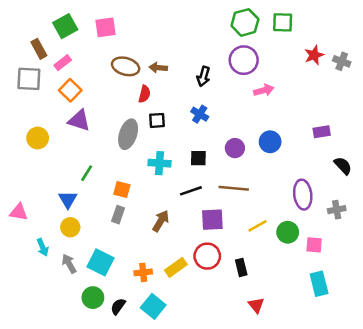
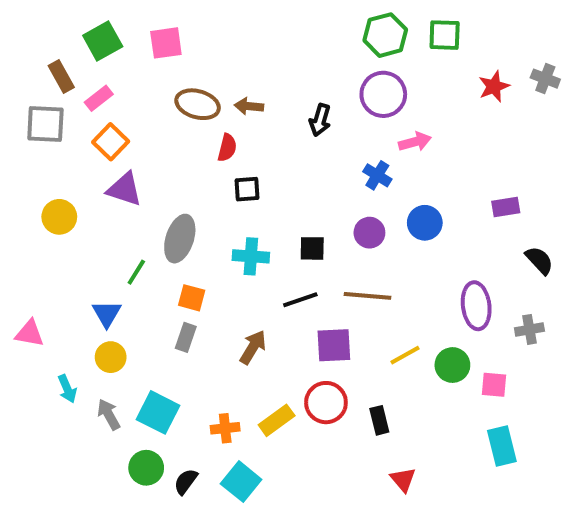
gray cross: (342, 61) -> (545, 79), moved
blue cross: (200, 114) -> (377, 175), moved
gray ellipse: (128, 134) -> (180, 239), moved

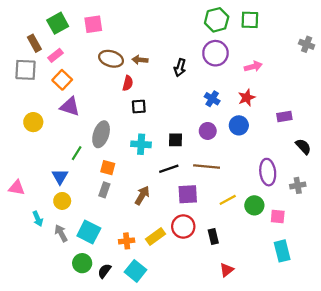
red star: (494, 86) -> (247, 98), moved
pink arrow: (415, 142) -> (253, 67), moved
red triangle: (403, 480) -> (227, 270), turned 32

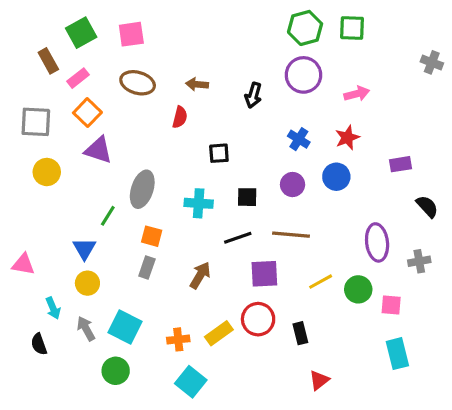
brown ellipse: (111, 59) -> (138, 83), moved
gray square: (26, 70) -> (36, 122), moved
black square: (139, 107) -> (219, 153), moved
black semicircle: (104, 271) -> (39, 344), moved, turned -56

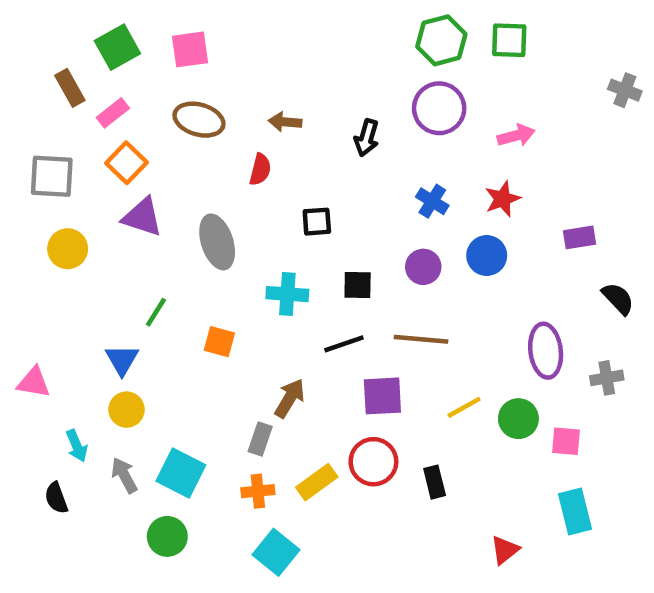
gray ellipse: (142, 189) -> (217, 242), moved, turned -36
gray rectangle: (147, 267) -> (260, 439), moved
red triangle: (319, 380) -> (505, 550), moved

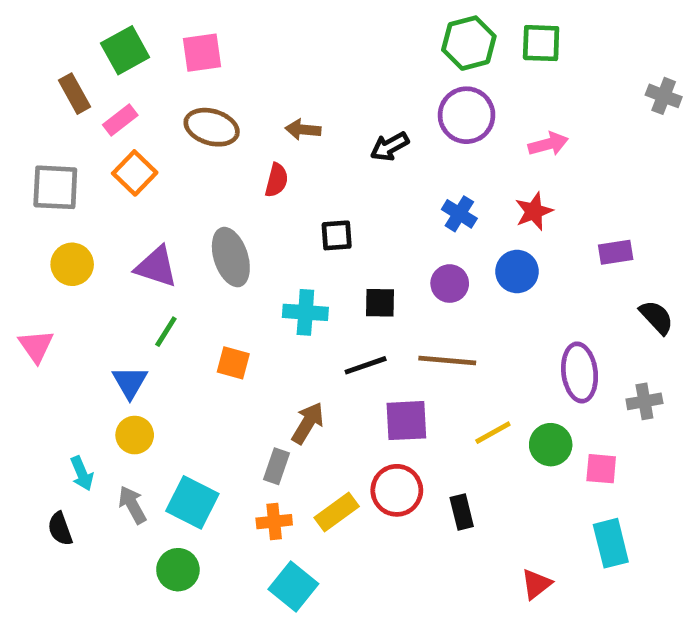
black arrow: (367, 138) -> (390, 146), turned 45
purple triangle: (142, 217) -> (156, 267), moved
pink triangle: (34, 382) -> (36, 346), moved, turned 45

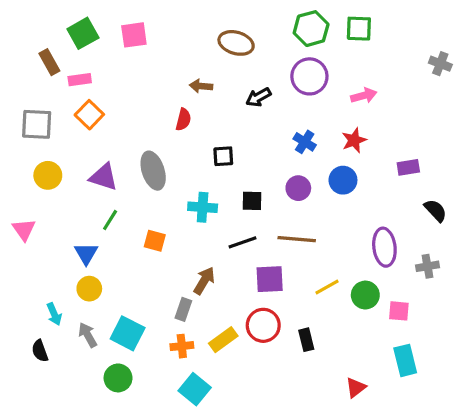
pink rectangle: (120, 120) -> (80, 80), turned 30
brown ellipse: (212, 127) -> (236, 43), moved

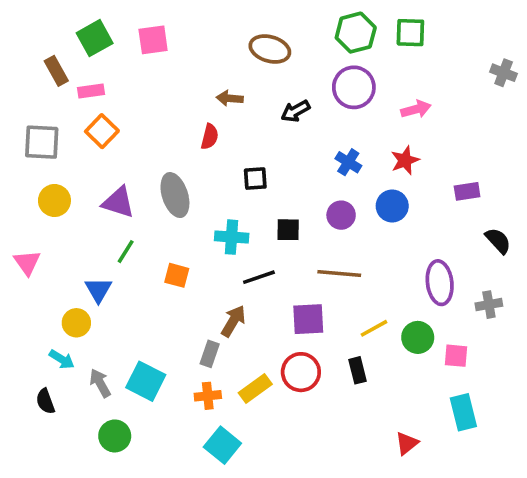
black line: (242, 242) -> (259, 277), moved
yellow circle: (89, 289) -> (76, 323), moved
cyan arrow: (54, 314) -> (62, 359), turned -35
black rectangle: (306, 340) -> (357, 370), moved
green circle: (118, 378) -> (115, 436), moved

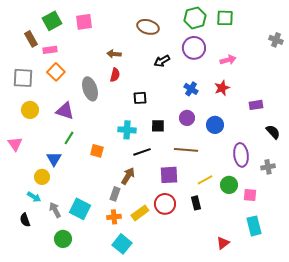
brown arrow: (230, 98) -> (114, 54), moved
gray ellipse: (175, 195) -> (90, 89), moved
blue circle: (392, 206) -> (215, 125), moved

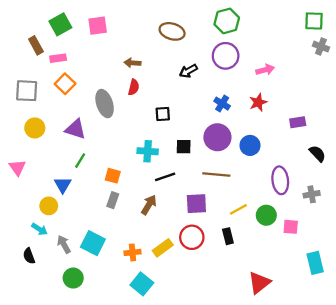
green square: (225, 18) -> (314, 21), moved
purple circle: (187, 118) -> (217, 137), size x1.5
gray rectangle: (115, 194) -> (113, 200), moved
cyan rectangle: (254, 226) -> (315, 263), moved
red triangle: (223, 243) -> (259, 283), size x1.5

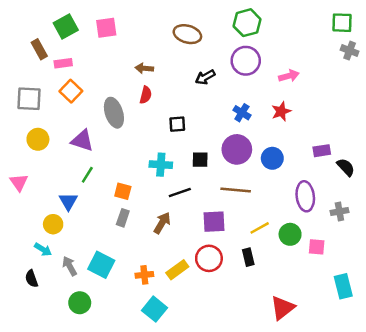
purple rectangle: (298, 122) -> (322, 151), moved

